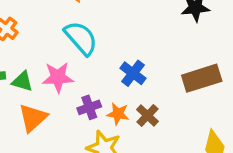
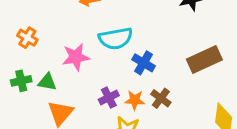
cyan semicircle: (81, 38) -> (116, 38), moved, turned 128
pink star: (58, 77) -> (76, 57), moved

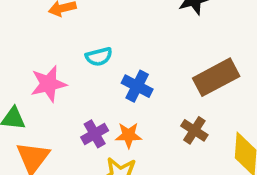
cyan semicircle: (116, 38) -> (99, 57), size x0.6
brown cross: (161, 98) -> (194, 130), moved

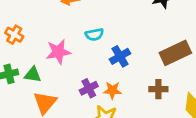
blue cross: (137, 86) -> (120, 56), turned 30
brown cross: (194, 130) -> (158, 89), turned -36

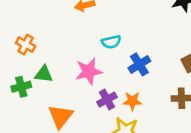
pink star: (58, 52) -> (89, 71), moved
green triangle: (33, 75) -> (44, 74), moved

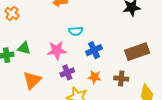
orange cross: (26, 45) -> (12, 13), moved
orange star: (132, 101) -> (95, 77), moved

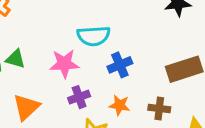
cyan semicircle: (76, 31) -> (94, 36), size x1.5

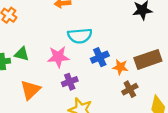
orange star: (120, 105) -> (120, 67), moved
brown cross: (159, 109) -> (130, 89), turned -35

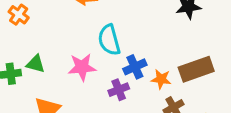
cyan semicircle: (80, 36) -> (109, 40), turned 80
purple cross: (70, 82) -> (119, 90), moved

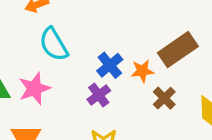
cyan semicircle: (109, 40) -> (54, 44), moved
pink star: (82, 67) -> (34, 88), moved

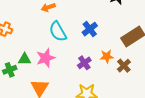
blue cross: (110, 65) -> (90, 29), moved
orange star: (142, 71) -> (107, 56), moved

